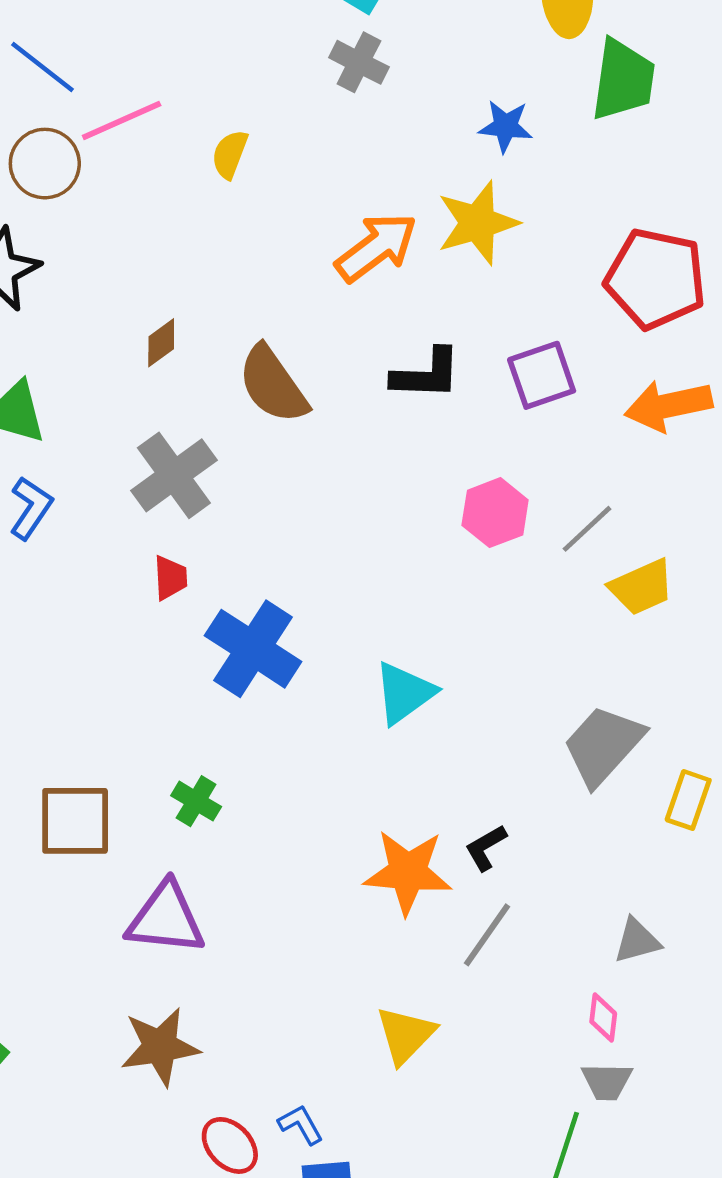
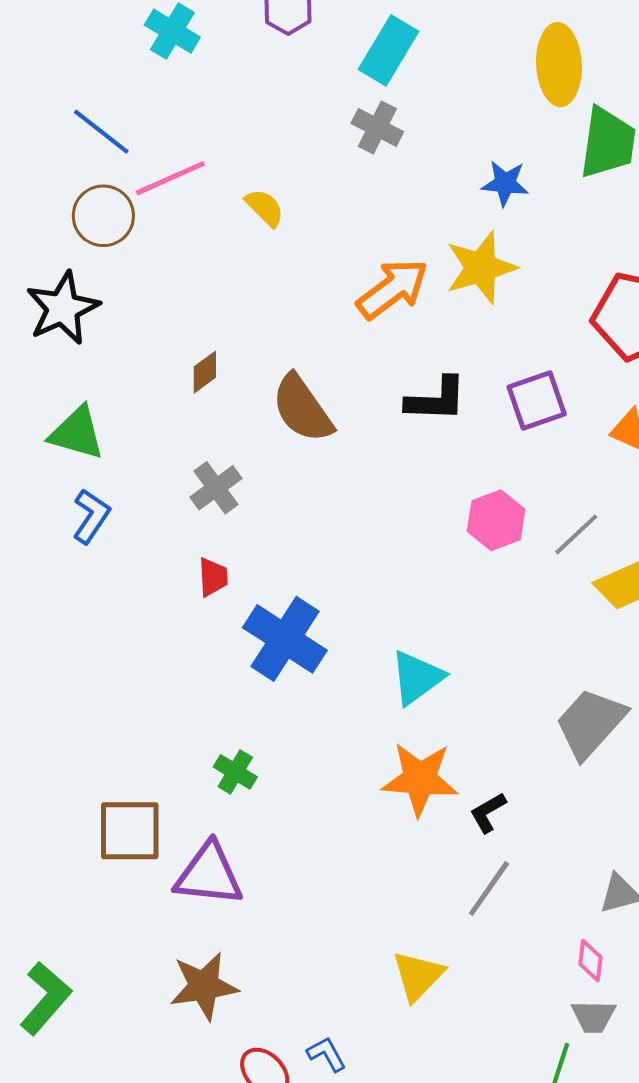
yellow semicircle: (230, 154) -> (265, 208), turned 114
gray cross: (174, 475) -> (216, 488), size x0.7
brown square: (75, 821) -> (130, 831), moved
orange star: (408, 872) -> (420, 779), moved

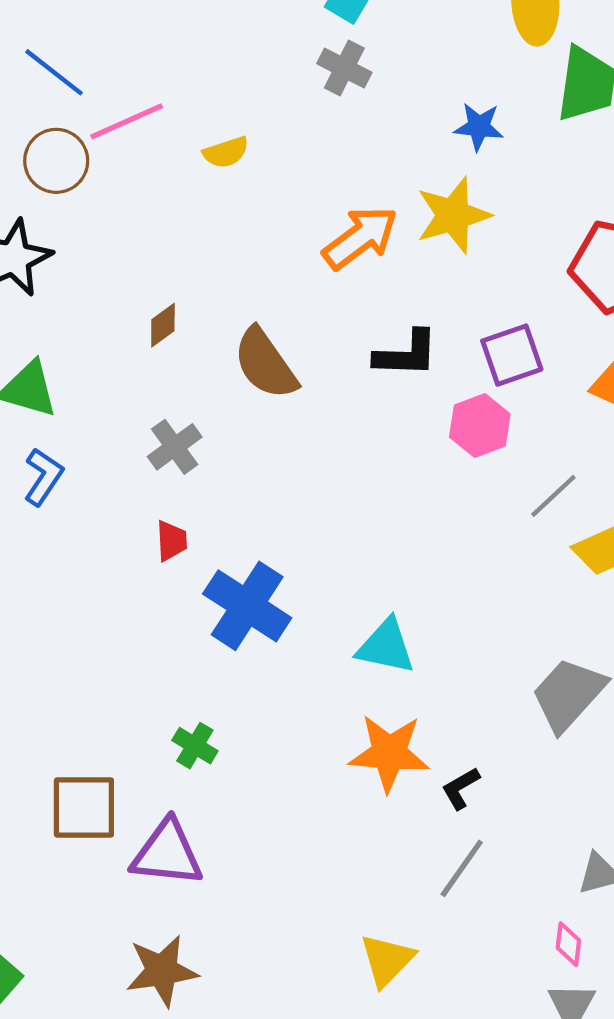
yellow semicircle: (265, 208) -> (226, 152), turned 117
pink hexagon: (496, 520) -> (480, 425), moved
cyan triangle: (417, 678) -> (386, 646), turned 48

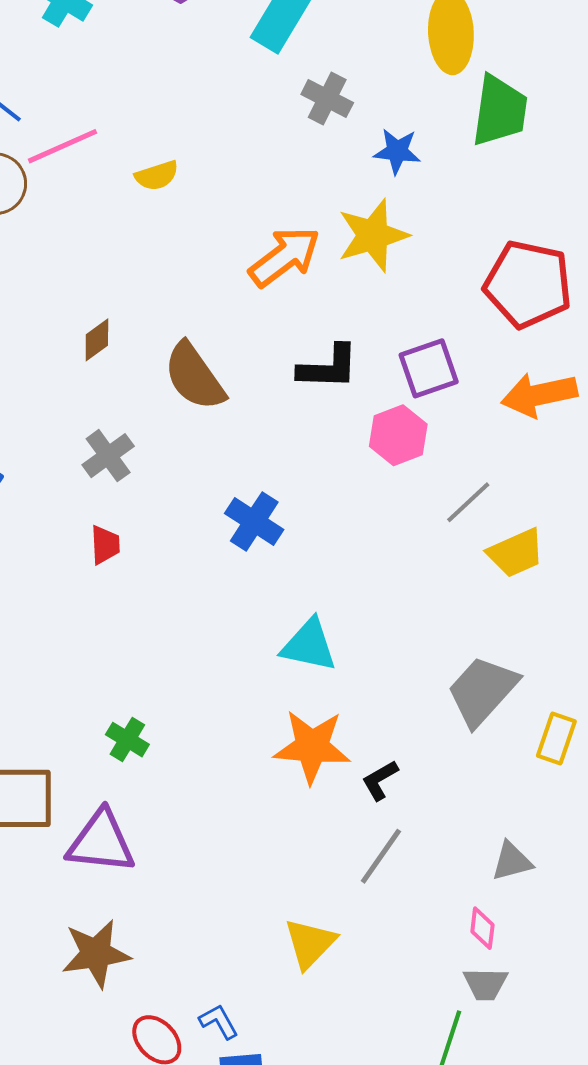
gray cross: (344, 68) -> (327, 99), moved
blue cross: (247, 606) -> (254, 521), moved, size x0.7

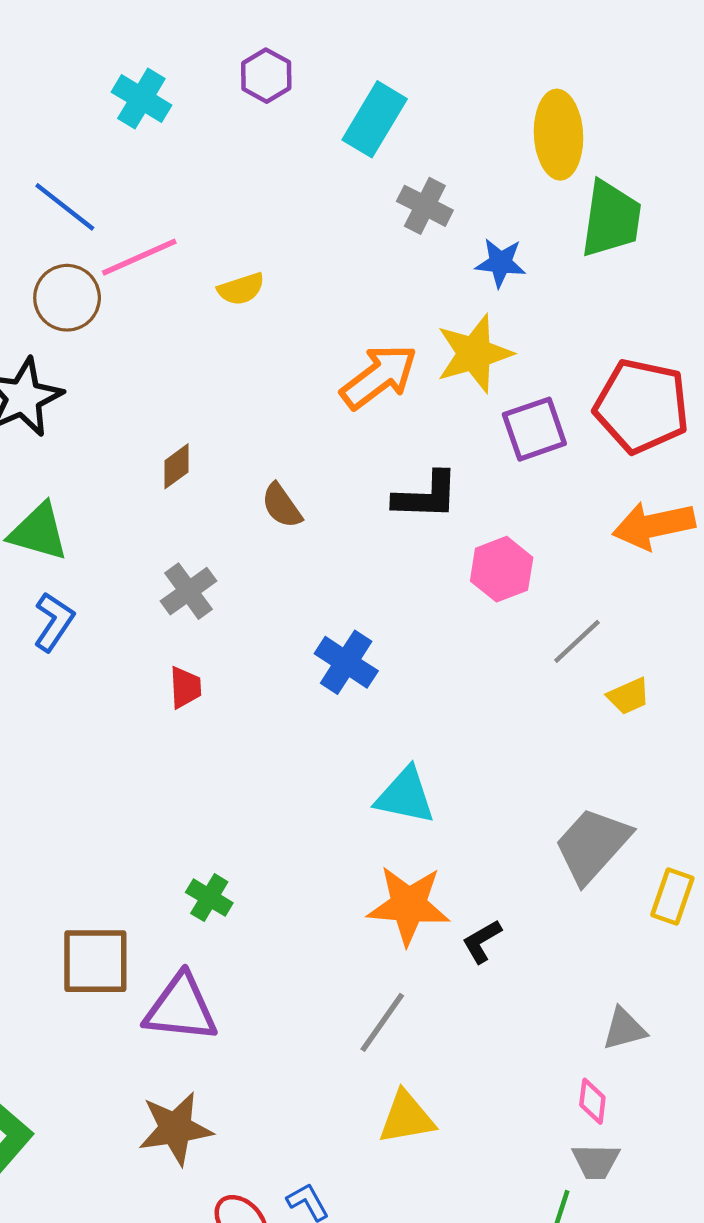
purple square: (429, 368) -> (534, 429), moved
brown semicircle: (194, 376) -> (282, 506), size x0.6
yellow trapezoid: (516, 553) -> (629, 696), size x0.7
gray line: (381, 856) -> (382, 1022), moved
yellow triangle: (310, 943) -> (406, 1118), turned 36

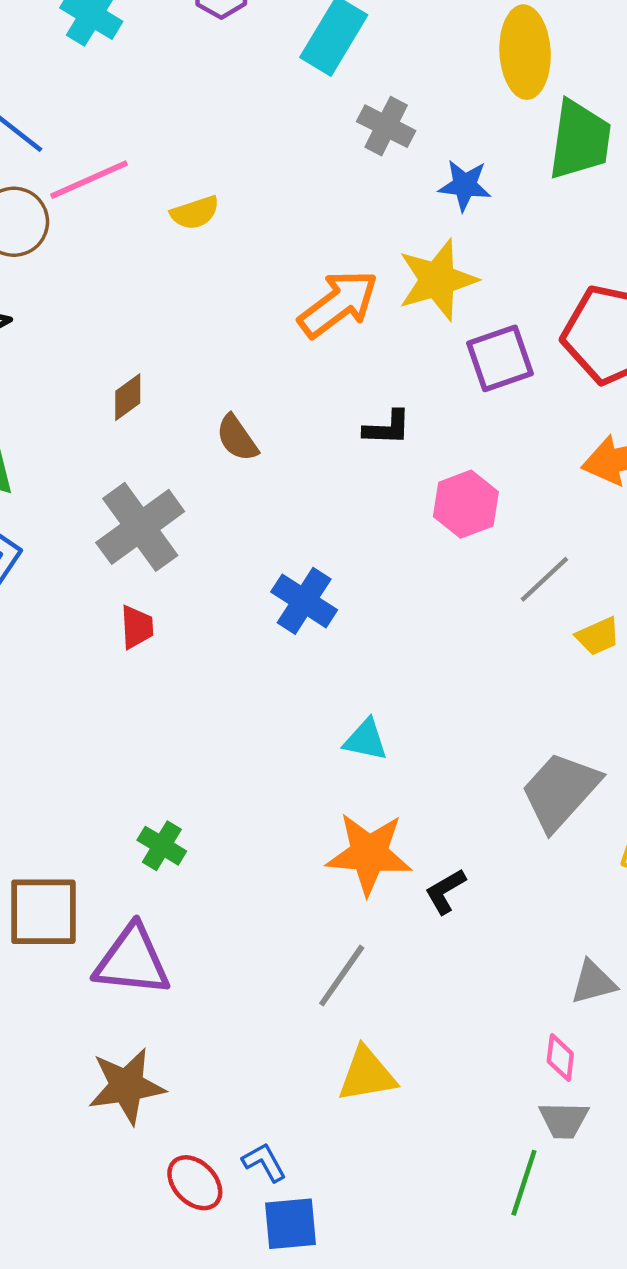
black L-shape: (426, 496) -> (387, 428), size x0.7
gray cross: (189, 591) -> (140, 527), size x1.5
cyan triangle: (405, 796) -> (366, 740), size x0.7

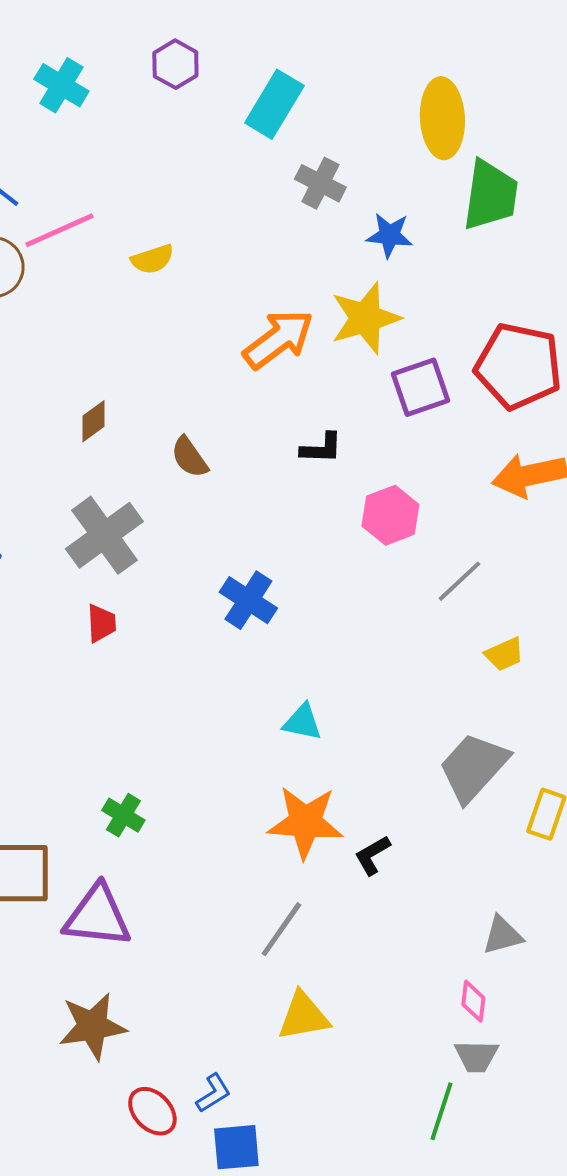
yellow trapezoid: (598, 636) -> (504, 654), moved
blue L-shape: (264, 1162) -> (213, 1093), turned 87

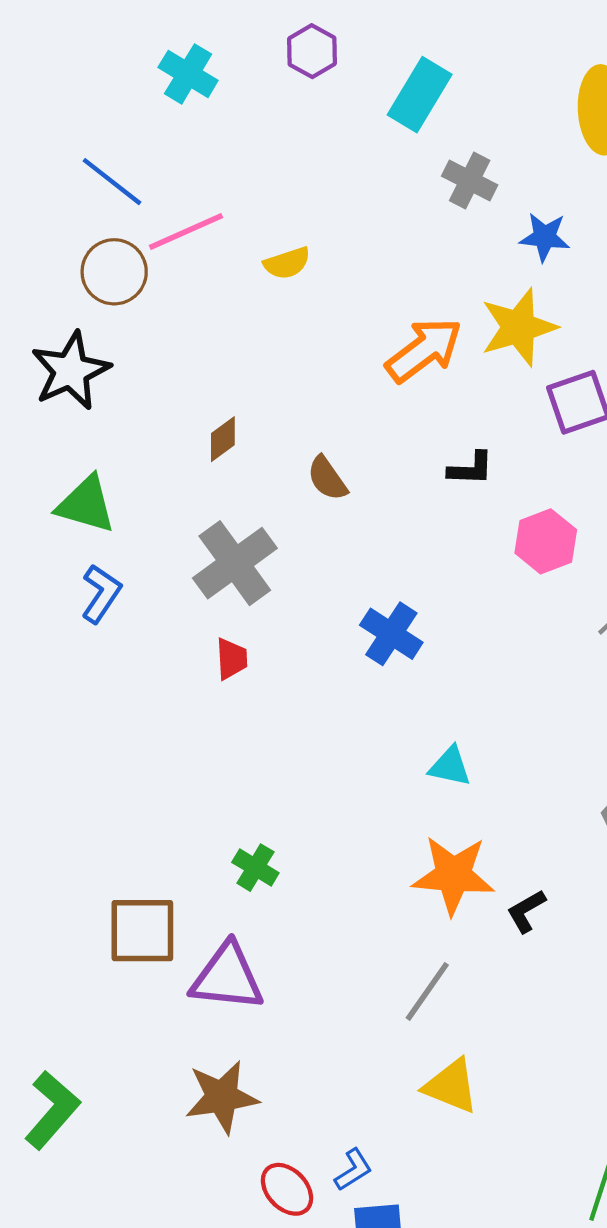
yellow triangle: (303, 1016) -> (451, 1086), turned 32

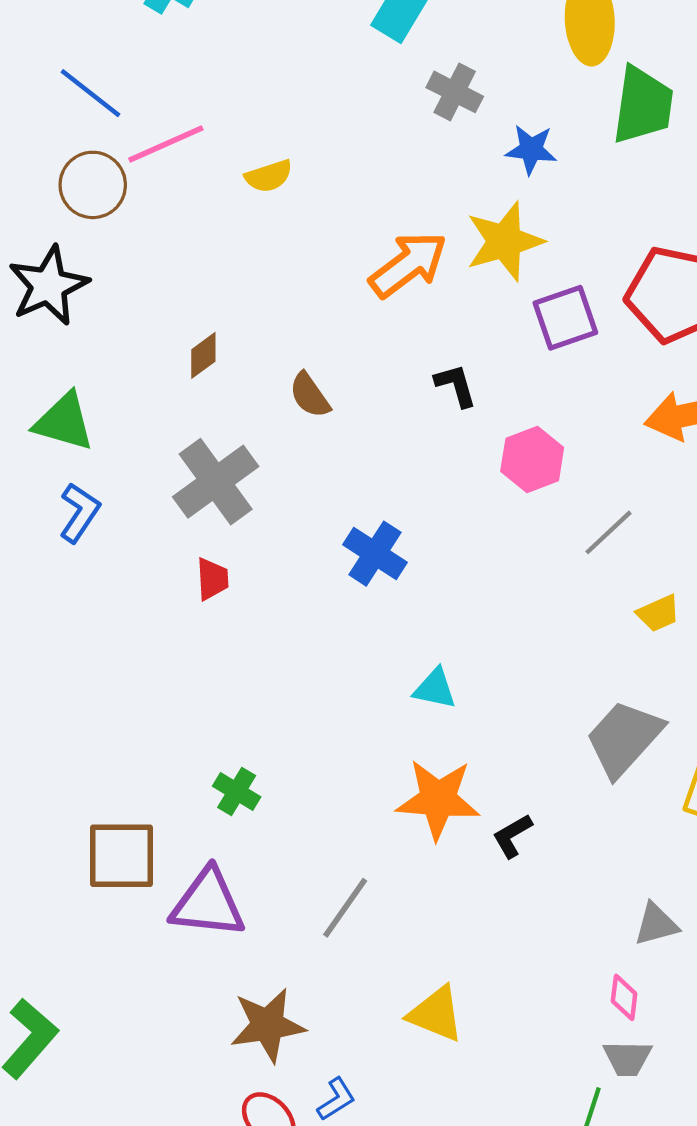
black L-shape: (471, 469) -> (456, 385), turned -108
gray line: (427, 991) -> (345, 908), moved
brown star: (222, 1097) -> (268, 1025), moved

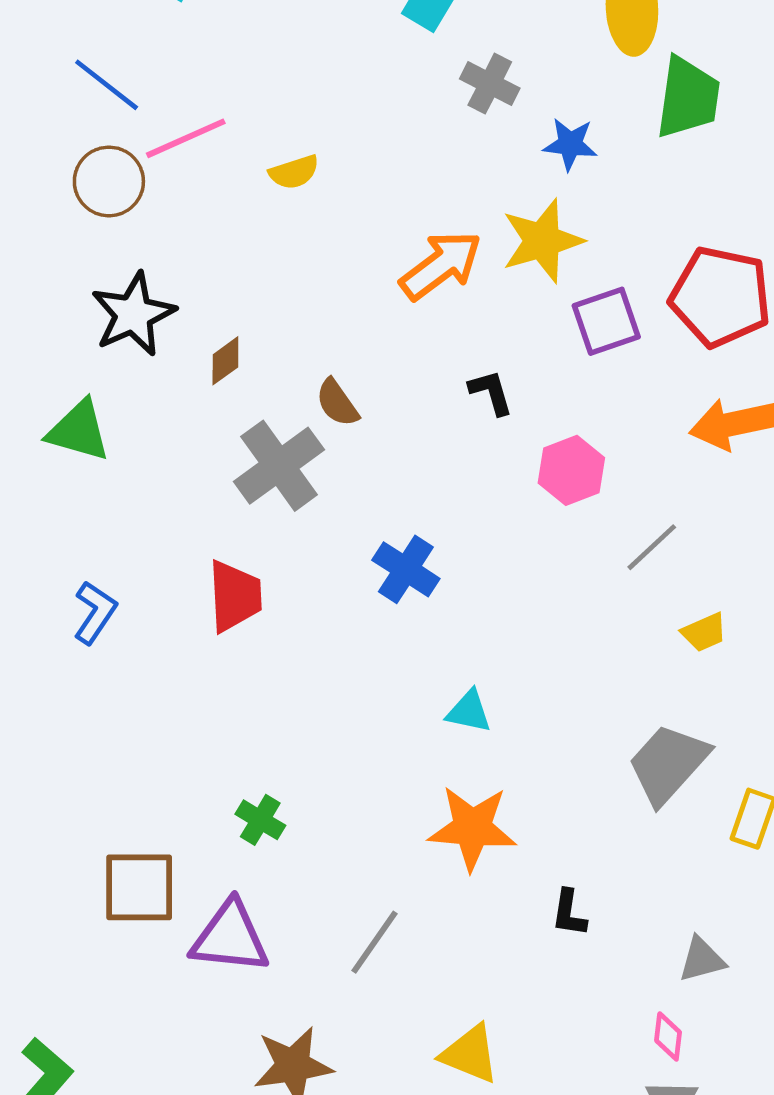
black star: (48, 286) -> (133, 314), moved
gray cross: (216, 482) -> (279, 466), moved
blue L-shape: (79, 513) -> (95, 612), moved
red trapezoid: (212, 579) -> (235, 596), size x1.6
black L-shape: (512, 836) -> (569, 913), moved, turned -51

